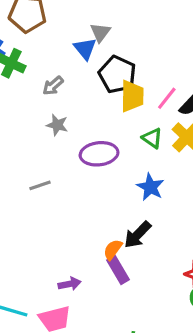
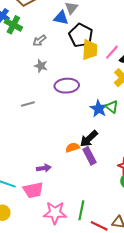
blue triangle: (85, 49) -> (61, 18), turned -42
green triangle: (152, 138) -> (112, 107), moved
orange semicircle: (113, 250) -> (73, 147), turned 32
purple rectangle: (118, 270) -> (90, 156), moved

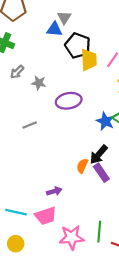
gray arrow: (39, 41) -> (17, 72), moved
orange semicircle: (73, 147) -> (82, 166), turned -40

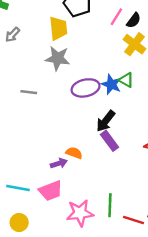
yellow trapezoid: (89, 60) -> (58, 28), moved
gray star: (39, 83) -> (58, 58), moved, size x1.5
purple ellipse: (69, 101) -> (86, 88), moved
gray line: (30, 125) -> (29, 92), turned 32
orange semicircle: (82, 166) -> (74, 153), moved, turned 88

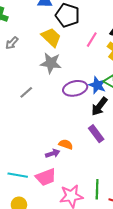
pink line: (116, 17) -> (92, 40), moved
yellow trapezoid: (58, 28) -> (51, 37), turned -40
gray line: (29, 92) -> (26, 92), turned -48
black arrow: (106, 121) -> (99, 106), moved

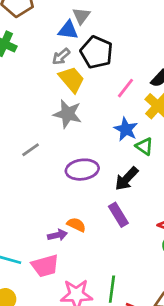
gray arrow: (12, 43) -> (61, 56), moved
blue star: (97, 85) -> (126, 129), moved
purple ellipse: (75, 88) -> (82, 170), moved

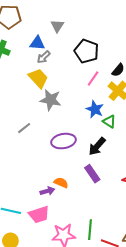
blue triangle: (68, 30) -> (37, 43), moved
black pentagon: (97, 52) -> (86, 51), moved
yellow trapezoid: (72, 79) -> (38, 78), moved

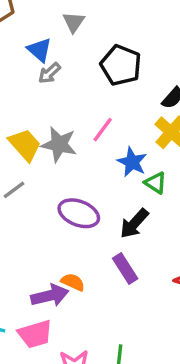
blue triangle: (37, 43) -> (39, 50), turned 35
yellow trapezoid: (38, 78) -> (25, 145), moved
pink line: (93, 78) -> (103, 130), moved
purple ellipse: (64, 141) -> (79, 213), turned 30
purple arrow: (47, 191) -> (50, 296), size x1.5

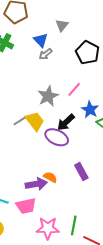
gray star: (59, 144) -> (48, 96), turned 30
yellow trapezoid: (25, 145) -> (35, 121), moved
black arrow: (134, 223) -> (66, 122), moved

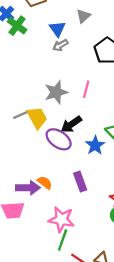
pink line: (74, 89) -> (86, 89), turned -35
blue star: (90, 110) -> (95, 145), moved
pink star: (48, 228) -> (61, 219), moved

